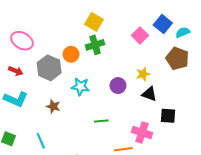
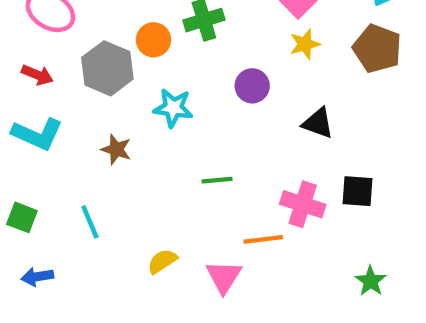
yellow star: (143, 74) -> (305, 44), moved
purple circle: (118, 86) -> (252, 86), moved
black square: (168, 116) -> (357, 191), moved

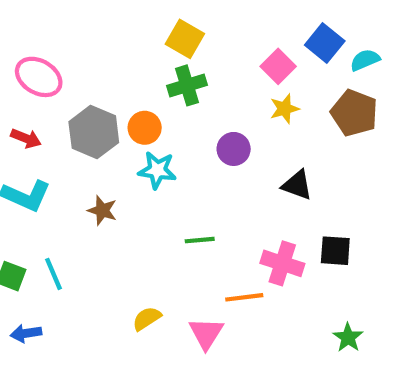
orange circle: (154, 40) -> (145, 128), moved
cyan line: (90, 222) -> (54, 274), moved

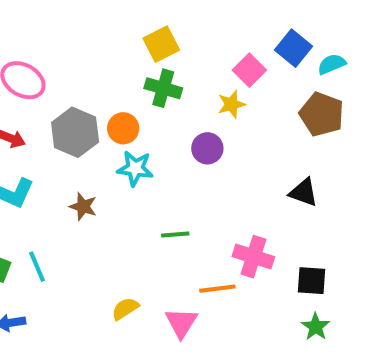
yellow square: (185, 39) -> (161, 44), turned 33
green cross: (187, 85) -> (163, 88), turned 33
yellow star: (284, 109) -> (231, 104), moved
black triangle: (297, 185) -> (304, 192), moved
black square: (335, 251) -> (312, 281), moved

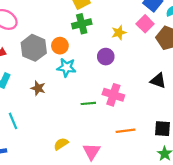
pink square: (249, 70) -> (145, 24), moved
green cross: (163, 88) -> (82, 24), turned -30
pink cross: (253, 257) -> (113, 95), moved
orange line: (217, 289) -> (125, 131), moved

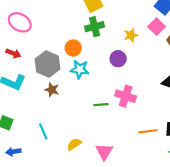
gray hexagon: (34, 48) -> (48, 64), moved
cyan line: (13, 121) -> (43, 131), moved
orange line: (125, 131) -> (148, 131), moved

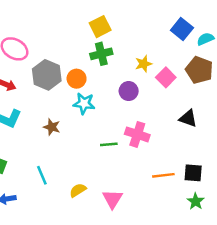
pink square: (157, 27) -> (166, 77), moved
gray hexagon: (48, 64) -> (47, 75), moved

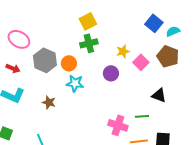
pink cross: (137, 134) -> (118, 125), moved
green line: (109, 144) -> (142, 116), moved

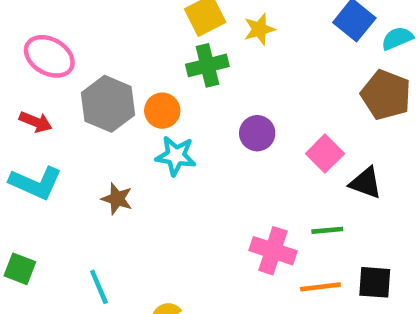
yellow star: (123, 51) -> (259, 29), moved
pink square: (141, 62) -> (325, 154), moved

